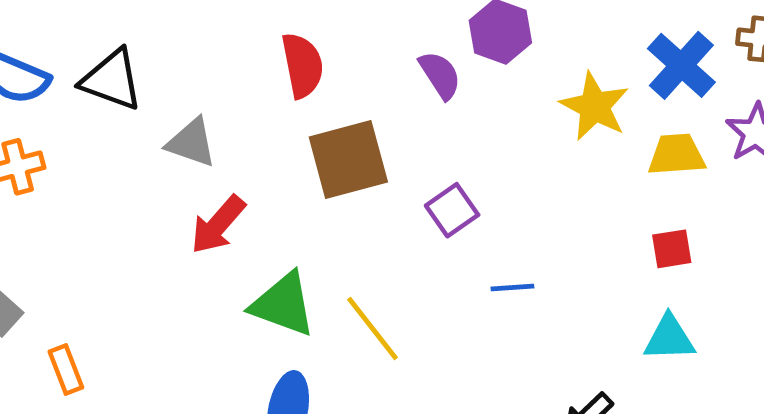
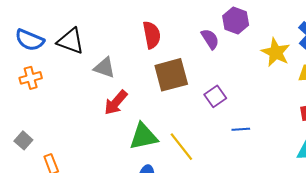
green triangle: (283, 304) -> (143, 136), turned -32

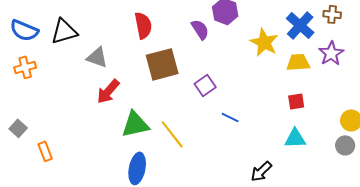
black triangle: (71, 41) -> (64, 31), turned -36
blue line: (241, 129) -> (230, 117), turned 30

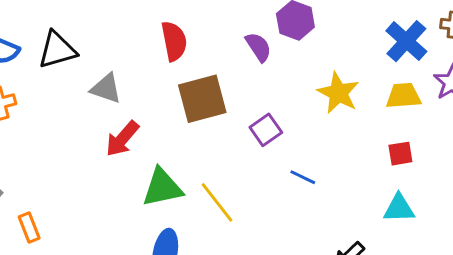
yellow star: (264, 42) -> (338, 93), moved

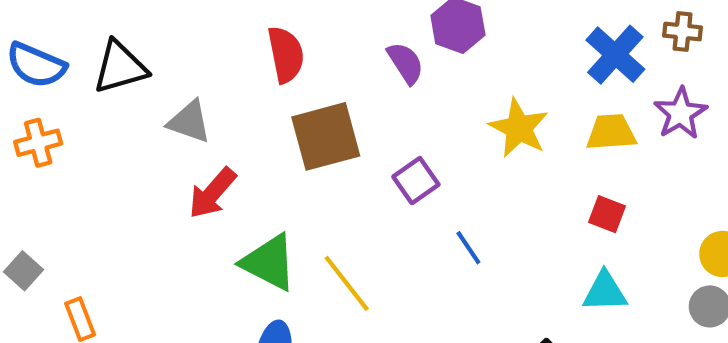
red square: (400, 154) -> (607, 214), turned 30
blue line: (303, 177) -> (468, 248), turned 30
green triangle: (162, 188) -> (269, 262), turned 39

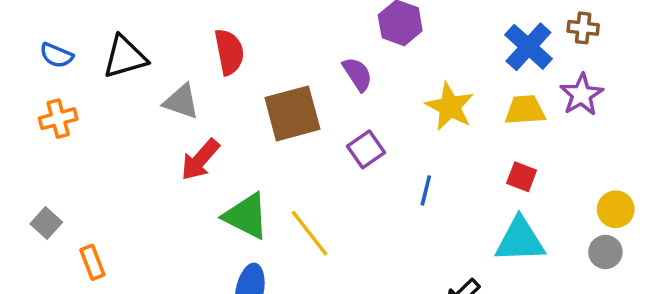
red semicircle: (286, 55) -> (229, 52), moved
purple semicircle: (405, 63) -> (357, 74), moved
blue semicircle: (36, 65) -> (56, 55), size x0.7
blue line: (468, 248) -> (426, 190), moved, turned 48
cyan triangle: (605, 292) -> (520, 240), size x1.4

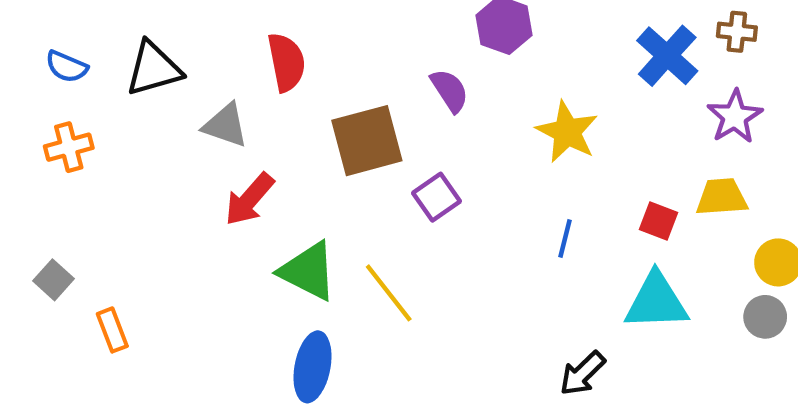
yellow trapezoid: (525, 110) -> (722, 197), moved
purple square: (366, 149) -> (437, 197), moved
blue line: (426, 190) -> (565, 238), moved

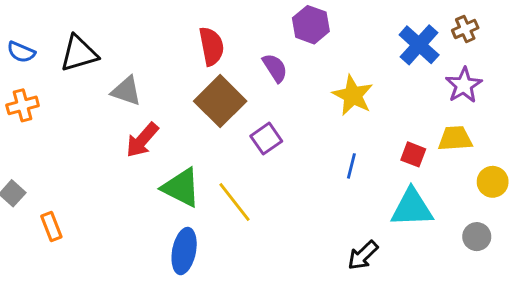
brown cross: (737, 32) -> (465, 29), turned -30
red semicircle: (286, 62) -> (211, 46), moved
brown square: (367, 141) -> (220, 101), turned -30
gray circle: (765, 317) -> (477, 237), moved

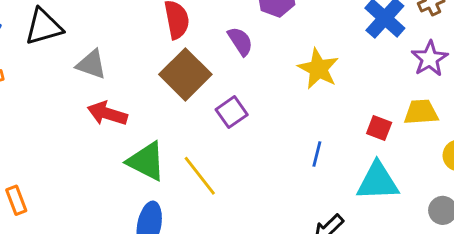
red arrow: (142, 140) -> (107, 114), turned 66
blue line: (351, 166) -> (317, 154), moved

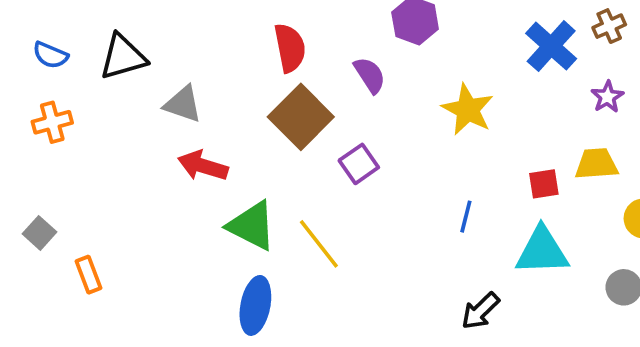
purple star: (430, 59) -> (607, 97), size x0.7
red square: (379, 128) -> (544, 184), turned -30

